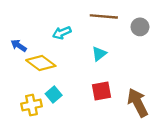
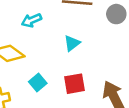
cyan square: (54, 95) -> (38, 82), moved

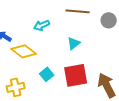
red square: (75, 84) -> (76, 75), size x1.4

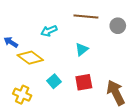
red square: (76, 75) -> (84, 82), size x0.7
yellow cross: (16, 87) -> (22, 95), turned 36

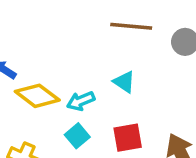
cyan arrow: (49, 31) -> (81, 101), moved
cyan triangle: (82, 49) -> (124, 82), turned -48

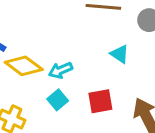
cyan triangle: (124, 82) -> (120, 54), moved

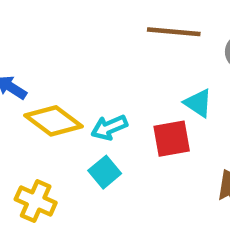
red square: (100, 101) -> (172, 139), moved

